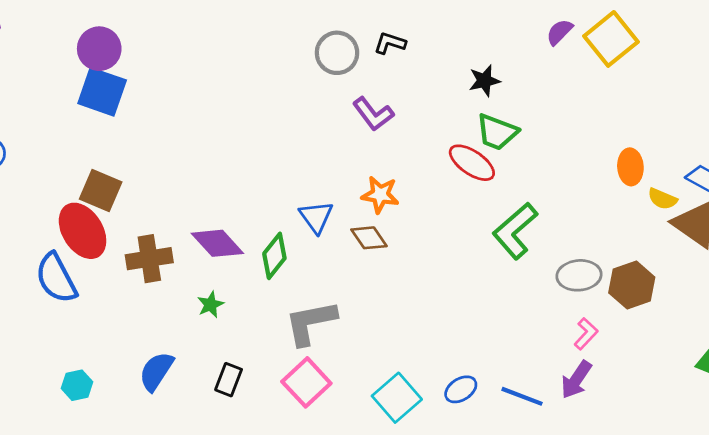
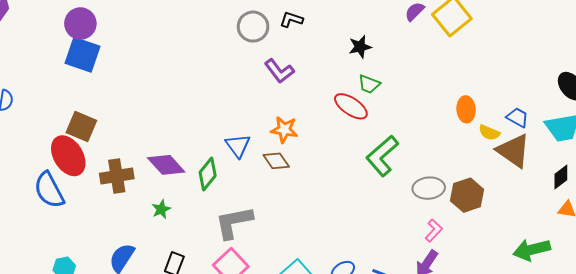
green trapezoid: (497, 132) -> (369, 84), size x0.7

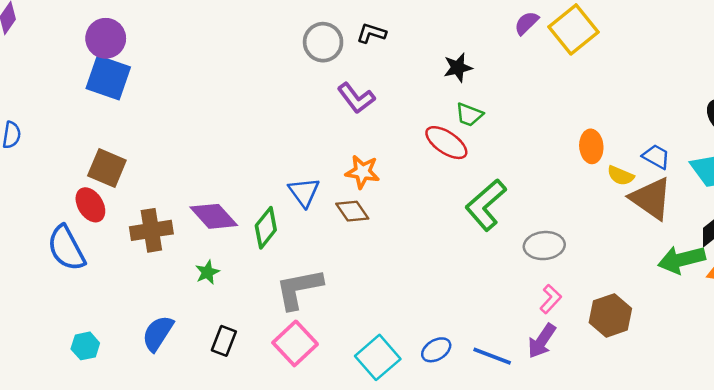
red ellipse: (68, 156) -> (90, 205), size x0.7
brown hexagon: (467, 195) -> (610, 315), moved
green arrow: (532, 250) -> (682, 260), moved

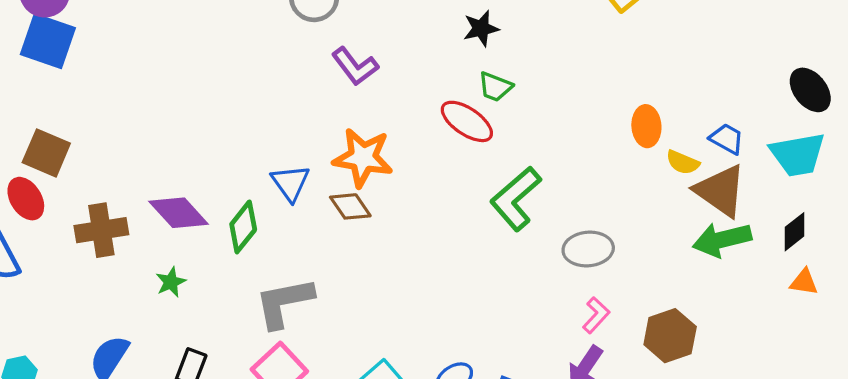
orange star: (362, 172) -> (363, 158), size x1.4
green arrow: (682, 260) -> (722, 240), moved

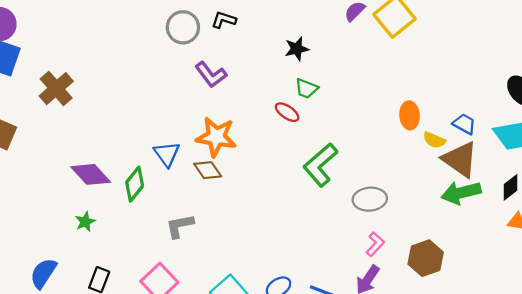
red ellipse: (467, 121) -> (287, 112), size x0.7
brown cross: (101, 230) -> (56, 89), moved, turned -32
gray L-shape: (284, 303) -> (180, 226), moved, size x0.7

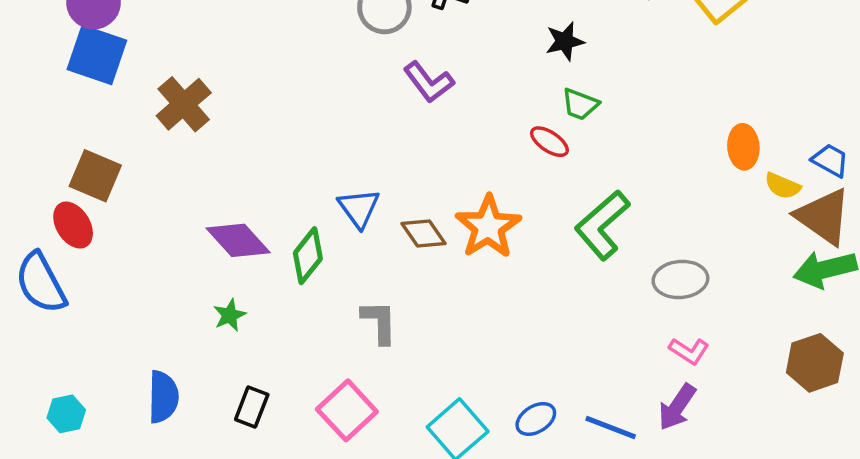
orange star: (216, 137) -> (488, 227), moved, turned 30
gray L-shape: (180, 226) -> (379, 322), turned 100
pink L-shape: (375, 244) -> (689, 351), turned 80
brown hexagon: (426, 258) -> (815, 363), moved
blue semicircle: (43, 273) -> (163, 397), turned 148

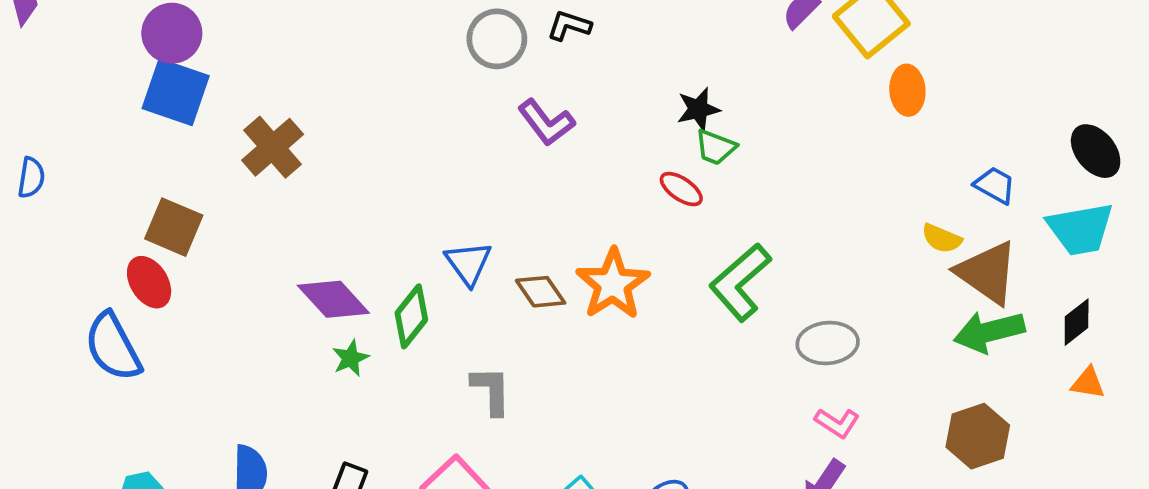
black star: (565, 41) -> (698, 109), moved
orange ellipse: (743, 147) -> (907, 90), moved
blue trapezoid: (830, 160) -> (995, 185), moved
green star: (230, 315) -> (351, 358), moved

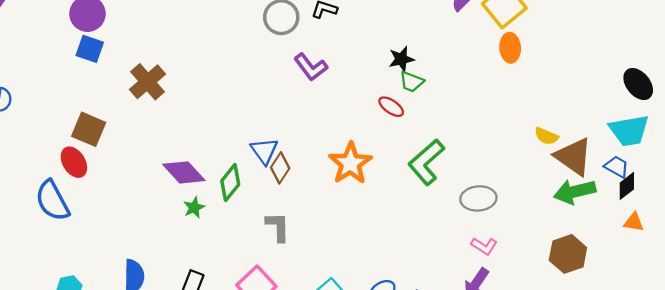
orange ellipse: (907, 90) -> (510, 48), moved
blue square: (176, 92) -> (90, 49), size x0.7
blue trapezoid: (995, 185) -> (617, 167), moved
brown diamond: (541, 292) -> (280, 168), moved, turned 68

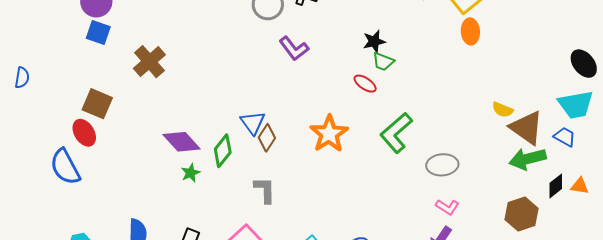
black diamond: (627, 186) -> (556, 186), moved

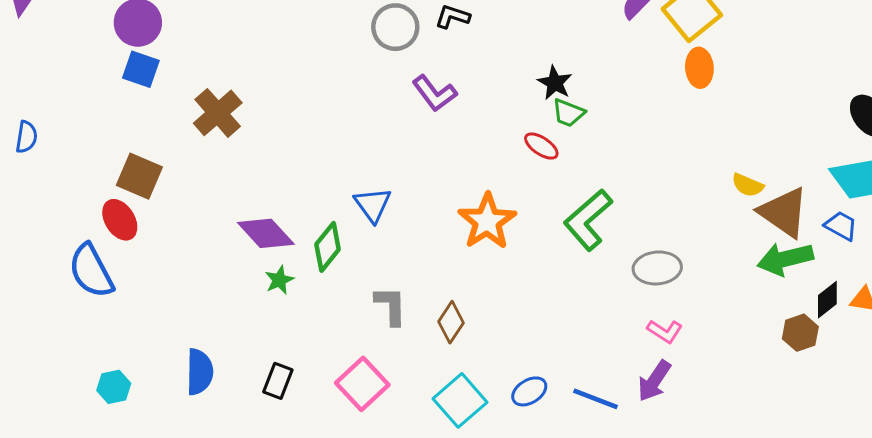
black star: (374, 41) -> (555, 83), turned -30
brown diamond: (267, 138) -> (451, 322), moved
brown hexagon: (522, 214) -> (800, 333), moved, size x0.7

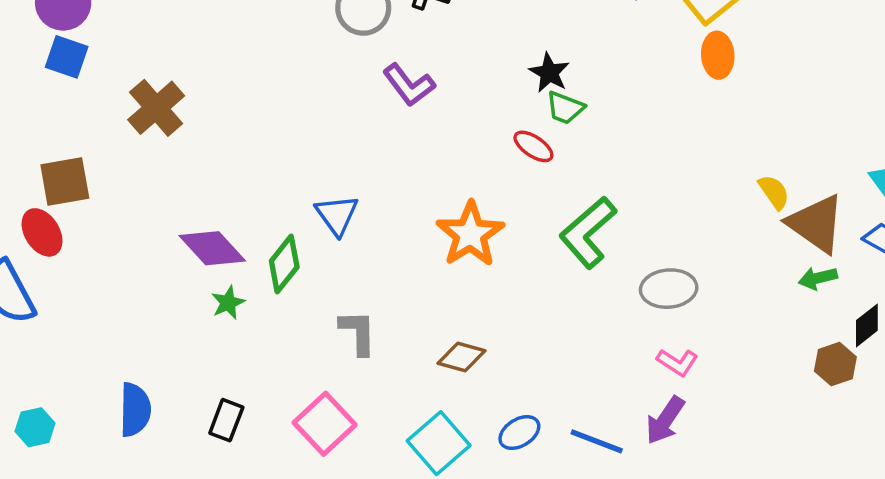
brown square: (139, 176) -> (65, 182), turned -33
yellow semicircle: (748, 185) -> (774, 192), turned -148
green arrow: (785, 259) -> (818, 278), size x0.6
brown diamond: (451, 322) -> (462, 357), moved, turned 72

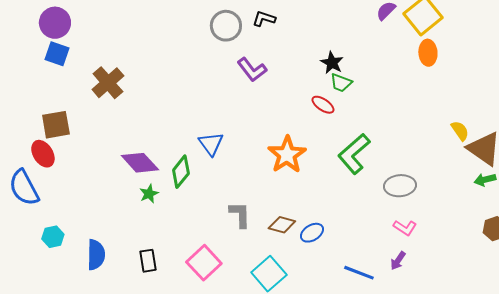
gray L-shape: (358, 332) -> (240, 215), moved
black rectangle: (226, 420) -> (148, 261), turned -30
purple arrow: (665, 420) -> (398, 261), size x0.7
cyan hexagon: (35, 427) -> (53, 237), moved
blue ellipse: (519, 433) -> (312, 233), moved

